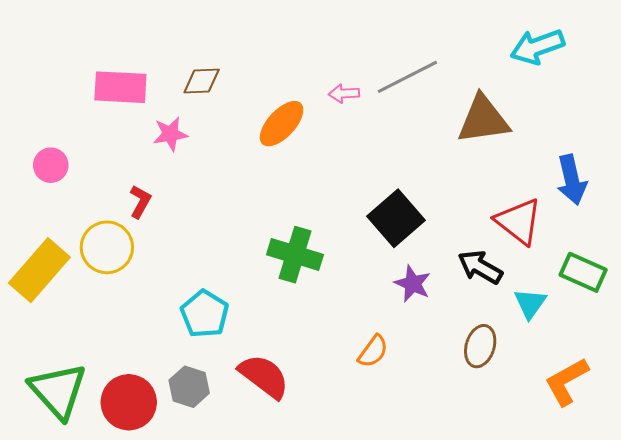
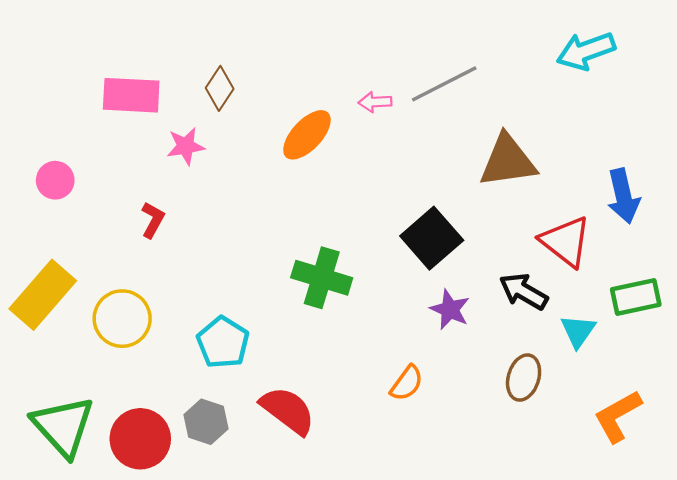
brown diamond: (202, 81) -> (220, 88), turned -54
brown triangle: (483, 119) -> (508, 161), moved
yellow circle: (107, 247) -> (122, 319), moved
green rectangle: (583, 272) -> (636, 297), turned -36

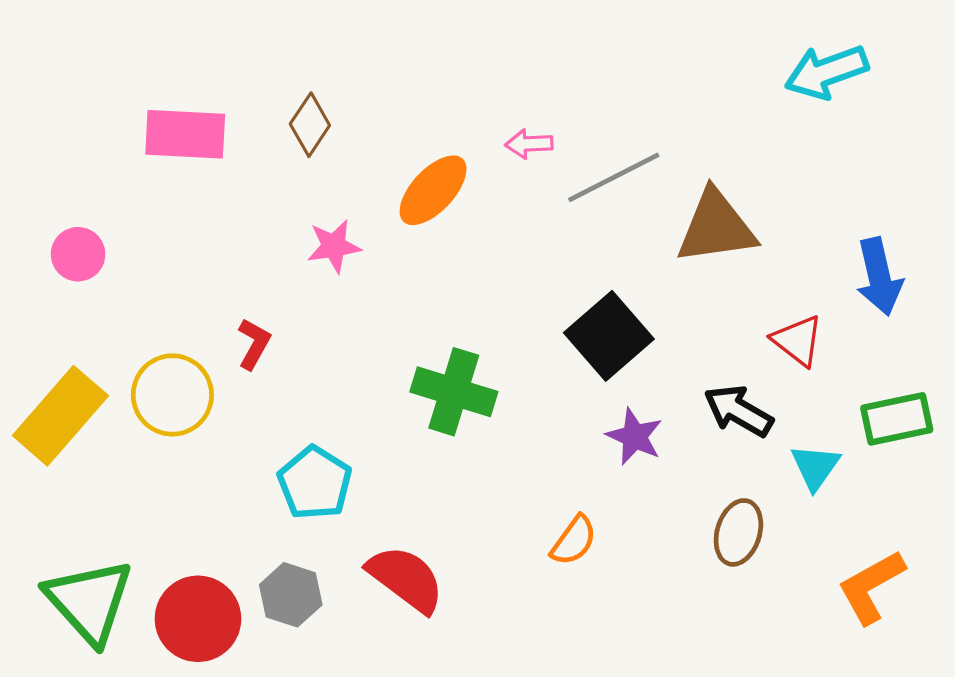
gray line: (444, 84) -> (614, 177), moved
pink star: (186, 146) -> (334, 246), moved
red L-shape: (153, 220) -> (254, 344), moved
red triangle: (566, 241) -> (798, 341), size x0.7
yellow circle: (122, 319) -> (172, 395), moved

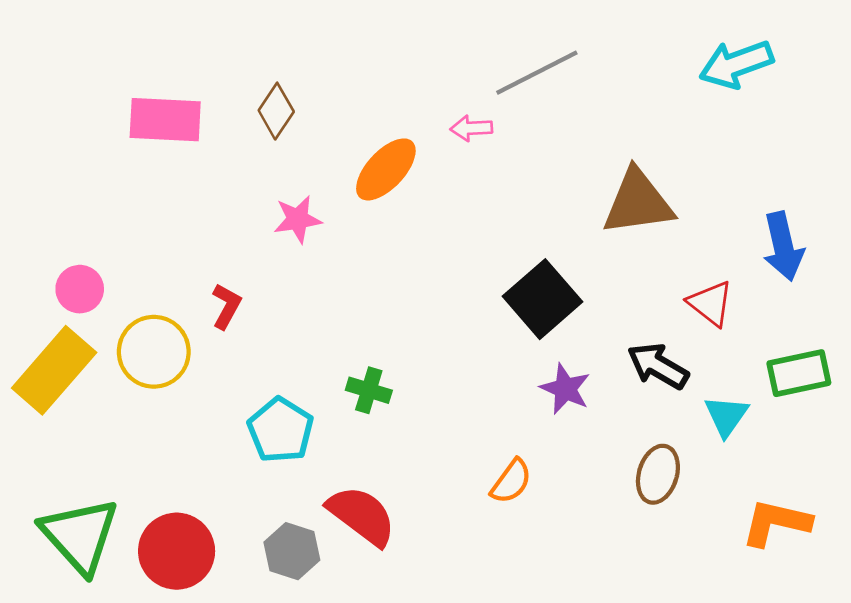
gray line: (614, 177) -> (537, 73), moved
pink circle: (78, 254) -> (80, 289), moved
green cross: (454, 392) -> (369, 390), moved, size x0.6
orange L-shape: (871, 587) -> (776, 523), turned 42
gray hexagon: (291, 595) -> (292, 551), moved

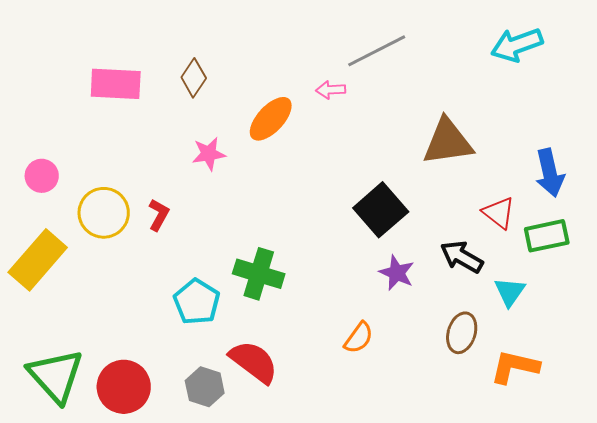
pink circle: (80, 289) -> (42, 176), moved
yellow circle: (154, 352) -> (104, 213), moved
green rectangle: (799, 373) -> (547, 236), moved
green cross: (369, 390) -> (259, 274), size x1.6
orange L-shape: (776, 523) -> (515, 367), moved

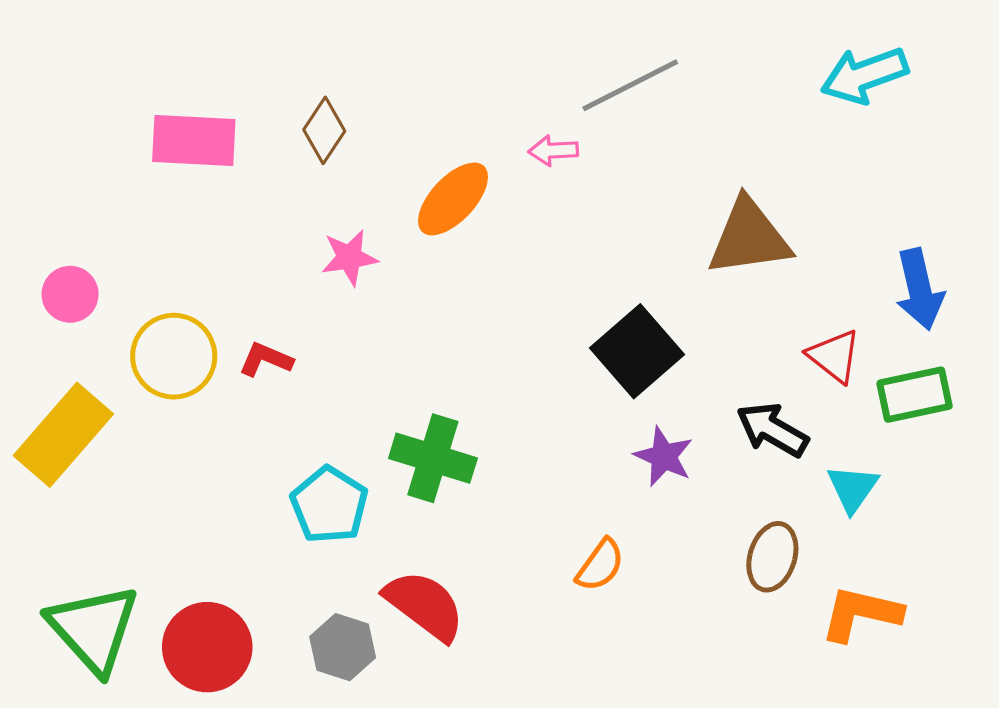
red L-shape: (159, 215) -> (266, 360), turned -96

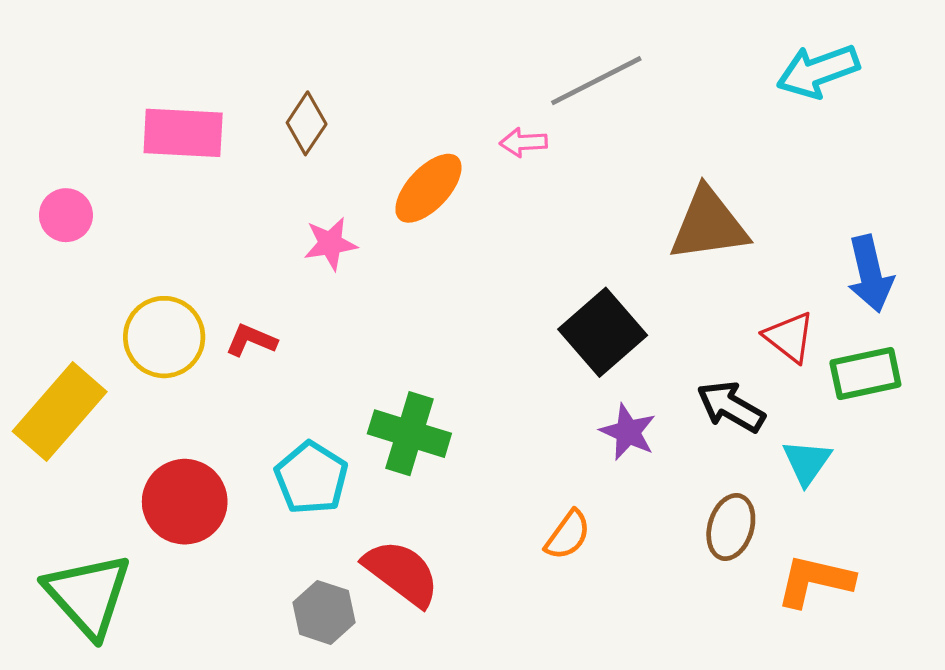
pink circle: (70, 294) -> (66, 215), moved
red circle: (207, 647) -> (185, 502), moved

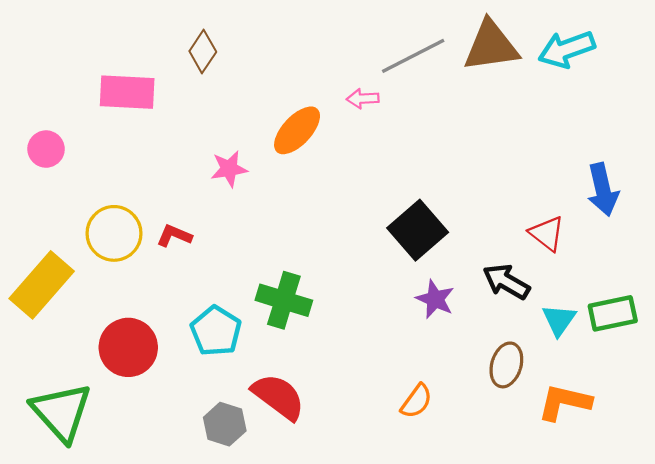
brown diamond: (307, 123) -> (203, 51), moved
brown triangle: (709, 225) -> (491, 46), moved
green rectangle: (865, 373) -> (613, 313), moved
orange semicircle: (568, 535) -> (416, 401), moved

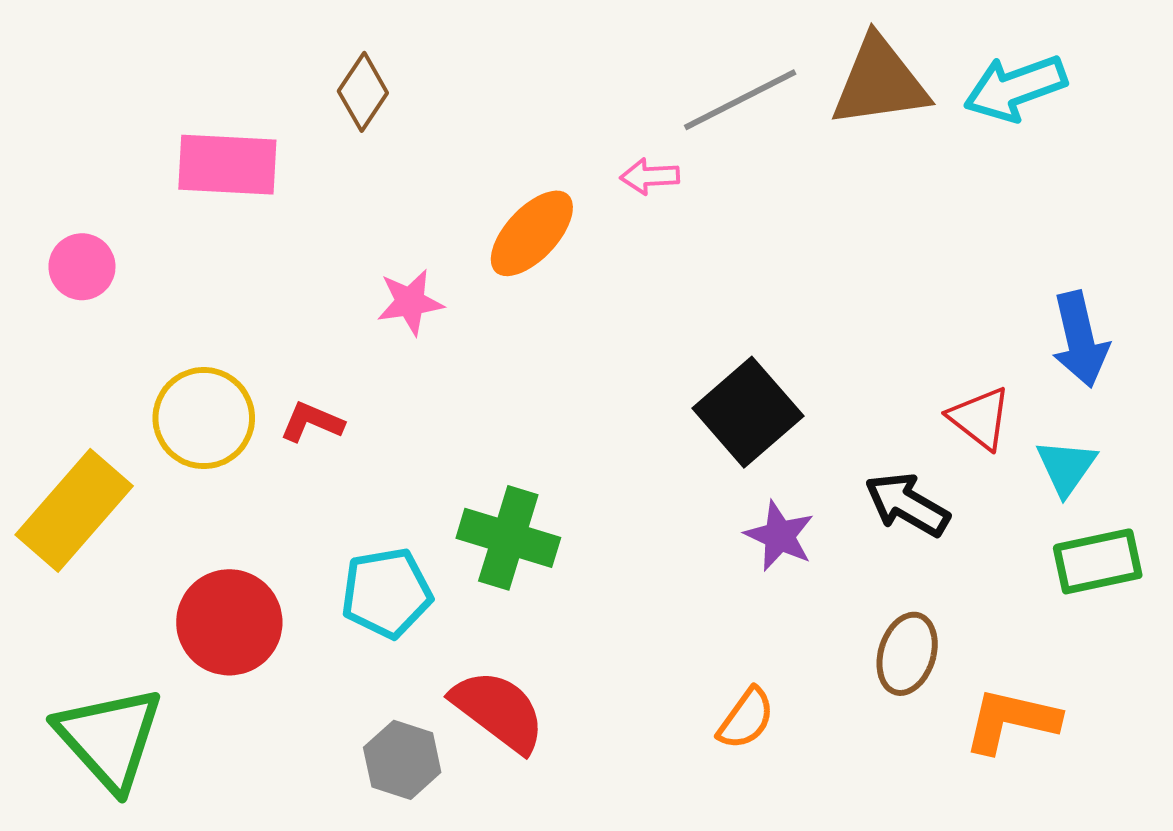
cyan triangle: (559, 320) -> (1066, 467), moved
cyan pentagon: (216, 331) -> (386, 593), turned 30

